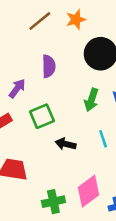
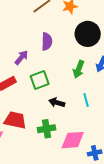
pink diamond: (89, 191) -> (73, 140), turned 30
green cross: (53, 202) -> (47, 129), moved

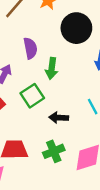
green arrow: (79, 69) -> (52, 68), moved

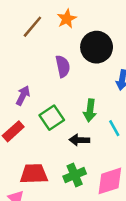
purple semicircle: (30, 48) -> (63, 66), moved
green arrow: (52, 68) -> (90, 110), moved

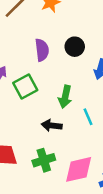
black circle: (97, 47) -> (75, 47), moved, size x0.6
green square: (52, 118) -> (25, 87), moved

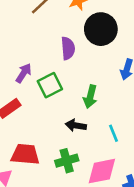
black circle: (75, 47) -> (101, 29), moved, size x1.6
cyan line: (88, 117) -> (114, 133), moved

